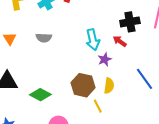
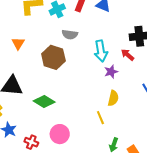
gray semicircle: (44, 38) -> (70, 34), moved
brown hexagon: (83, 85) -> (53, 57), moved

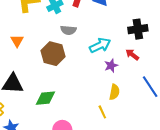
cyan arrow: (101, 51) -> (100, 45), turned -105
red arrow: (128, 55) -> (132, 55), moved
green diamond: (44, 102) -> (45, 98), turned -35

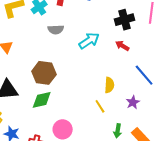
brown hexagon: (53, 54) -> (44, 73), moved
purple star: (111, 66) -> (133, 102), moved

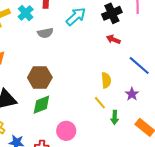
cyan arrow: (89, 41) -> (76, 16), moved
green arrow: (118, 131) -> (115, 117), moved

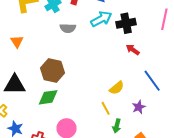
black cross: (112, 13) -> (126, 23), moved
yellow semicircle: (106, 80) -> (117, 88), turned 42

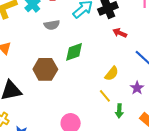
green diamond: (48, 97) -> (74, 52), moved

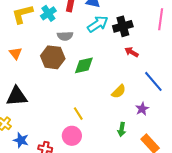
brown hexagon: (45, 69) -> (53, 57), moved
yellow line: (105, 96) -> (78, 114), moved

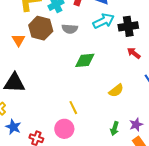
brown hexagon: (53, 57) -> (41, 28), moved
purple star: (142, 109) -> (136, 125), moved

